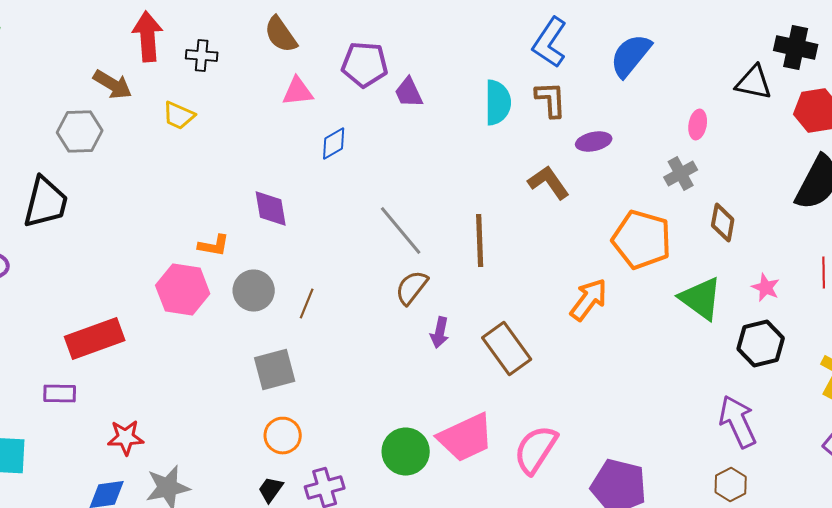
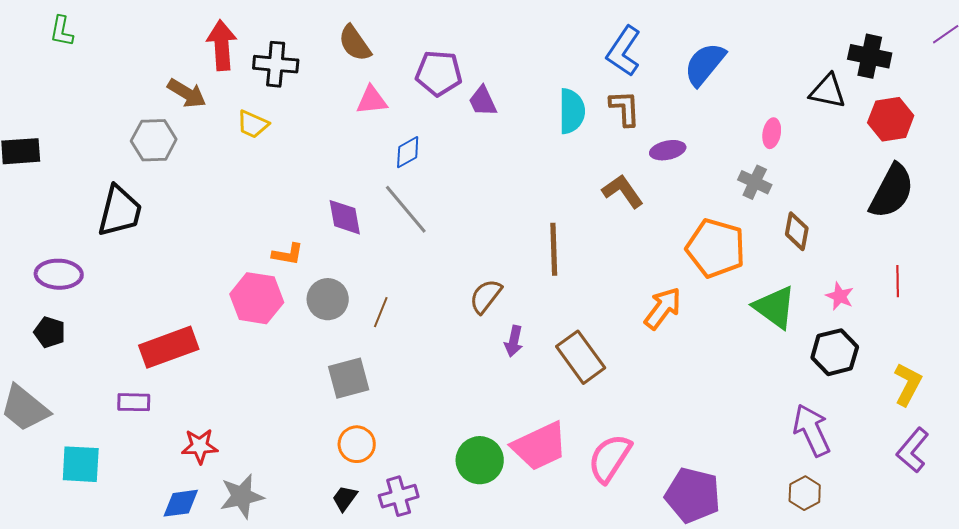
black cross: (202, 56) -> (276, 64), size x1.4
gray cross: (681, 174) -> (755, 182), turned -36
gray line: (401, 230) -> (406, 209), moved

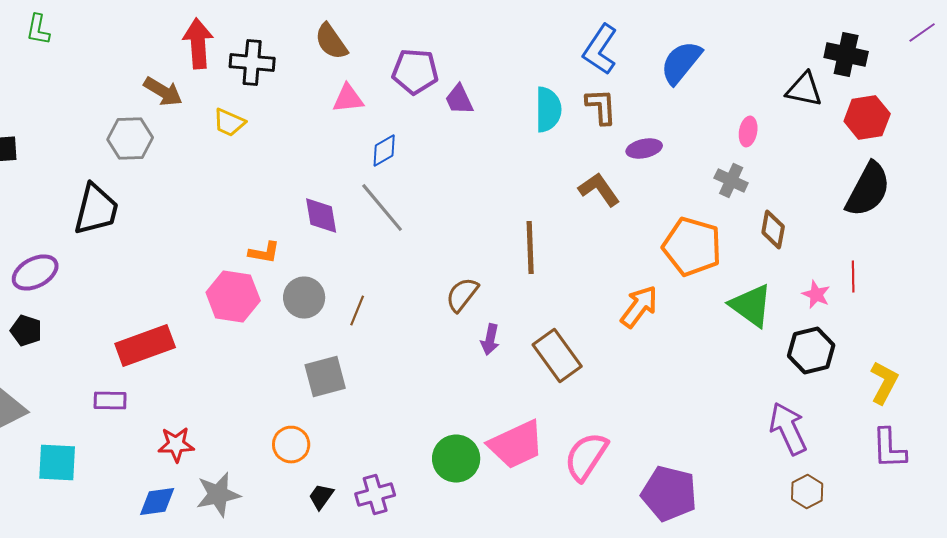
purple ellipse: (59, 274) -> (35, 272), turned -30
red line: (898, 281) -> (853, 276), moved
orange circle: (357, 444) -> (291, 444), moved
purple L-shape: (913, 450) -> (889, 448), turned -42
brown hexagon: (805, 493) -> (807, 492), moved

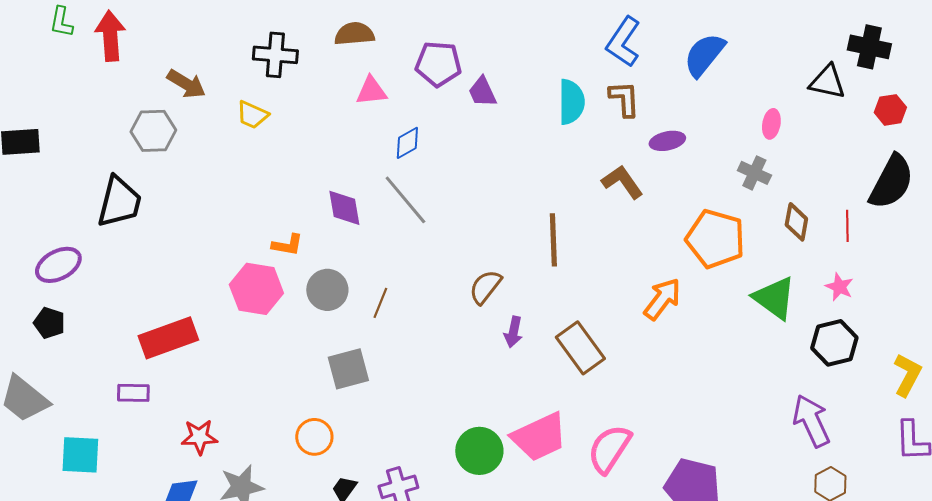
brown semicircle: (331, 42) -> (354, 34), turned 120
red arrow: (198, 44) -> (110, 36), moved
red hexagon: (867, 118) -> (890, 110), size x0.7
red line: (853, 276) -> (847, 226), moved

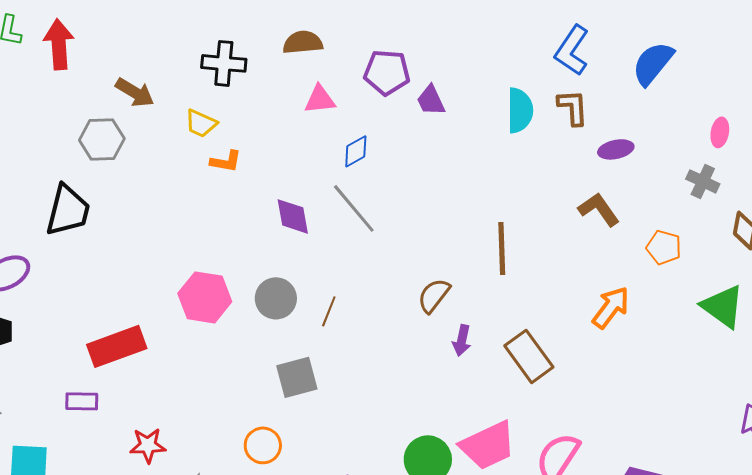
brown L-shape: (622, 182) -> (599, 209), moved
orange pentagon: (715, 239) -> (664, 247), size x0.6
orange L-shape: (287, 245) -> (226, 161), moved

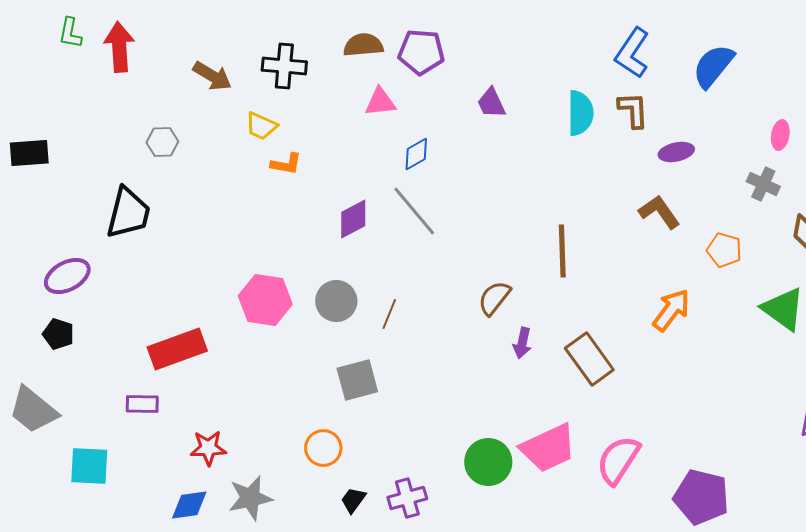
purple pentagon: (387, 72) -> (421, 52), moved
brown arrow: (135, 92) -> (212, 76), moved
gray hexagon: (102, 139) -> (162, 142), size x0.7
purple diamond: (293, 216) -> (353, 219), turned 72

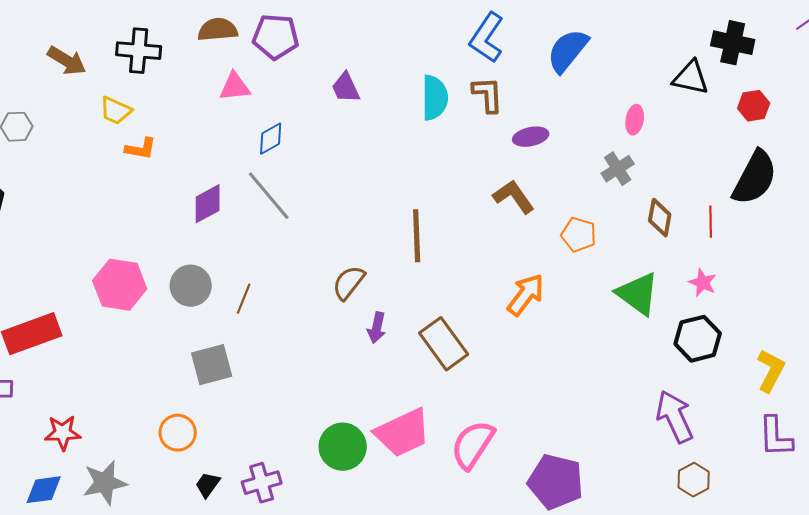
gray cross: (763, 184) -> (618, 169), turned 32

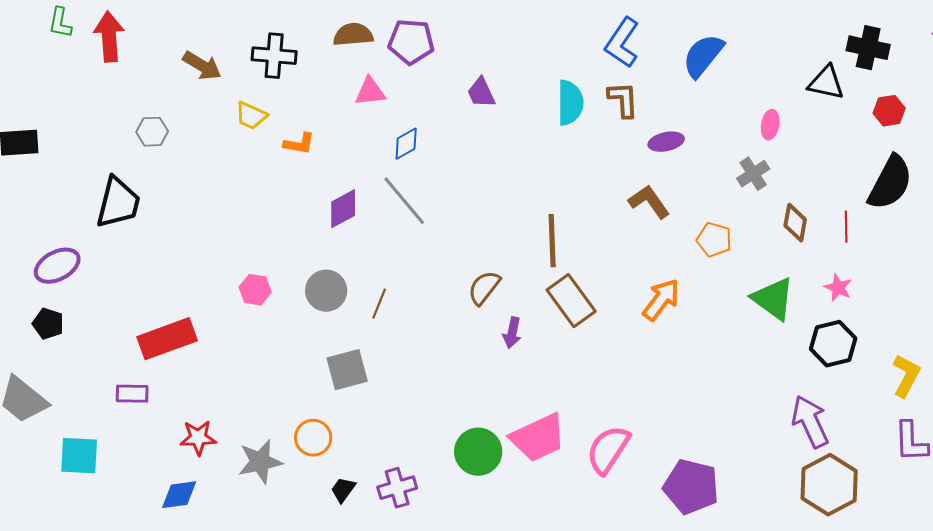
orange L-shape: (141, 149) -> (299, 144), moved
pink hexagon: (120, 285) -> (255, 290), size x0.6
brown rectangle: (444, 344) -> (571, 301), moved
brown hexagon: (694, 480) -> (829, 485), size x1.8
gray star: (105, 483) -> (260, 462), moved

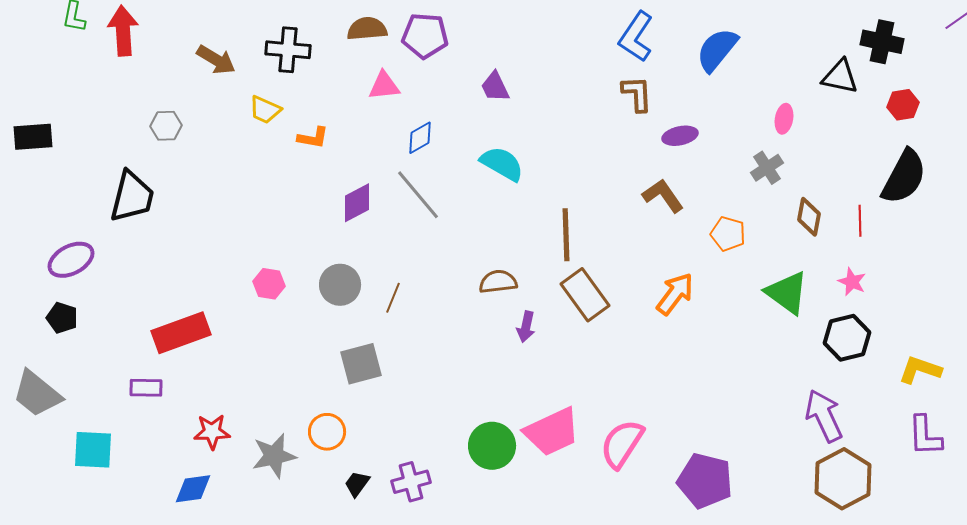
cyan semicircle: (570, 103) -> (502, 164), moved, turned -60
brown semicircle: (484, 288) -> (498, 282), turned 45
yellow L-shape: (906, 376) -> (920, 370), turned -99

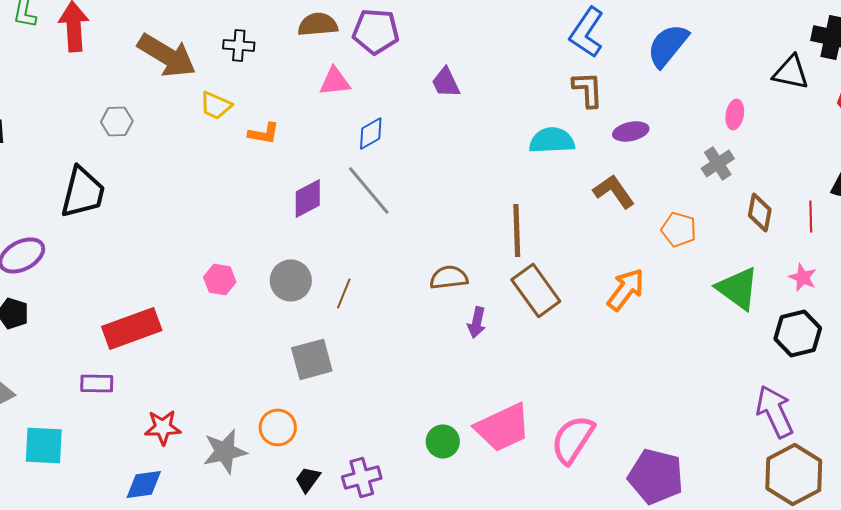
black cross: (288, 50) -> (239, 45), size x0.7
brown arrow: (216, 60) -> (167, 55), size x1.5
cyan semicircle: (502, 164) -> (552, 140), moved, turned -33
green circle: (492, 446) -> (443, 441), size x0.7

